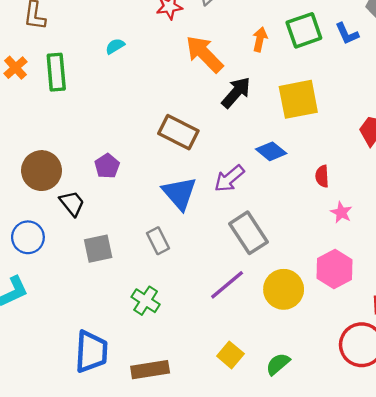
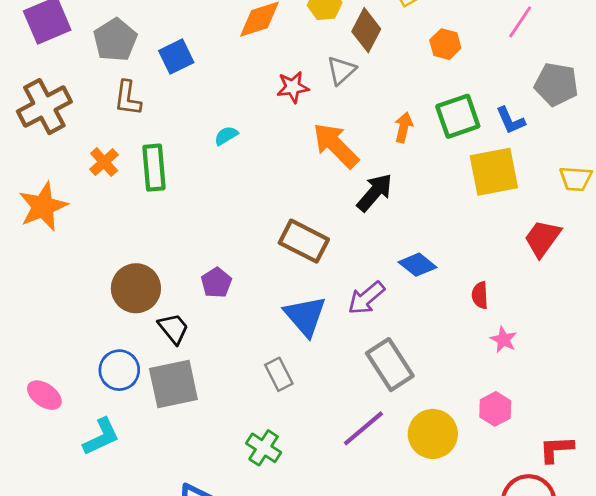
yellow square: (298, 99) -> (494, 172), moved
gray square: (98, 249) -> (173, 384), moved, size x1.4
pink hexagon: (334, 269) -> (495, 409), size x0.7

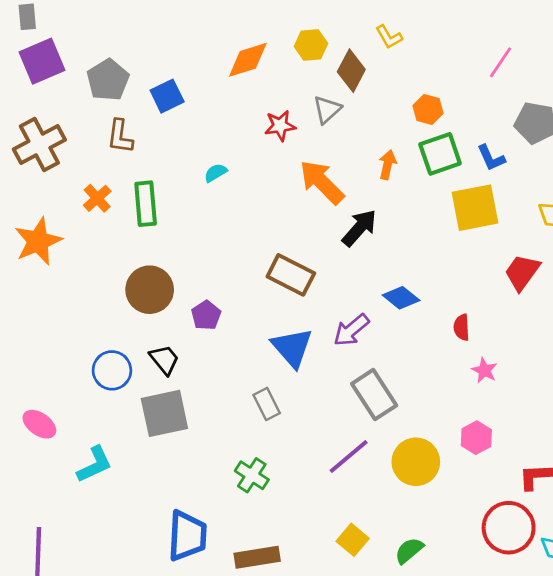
orange hexagon: (445, 44) -> (428, 110), moved
brown circle: (136, 288) -> (150, 290), moved
blue circle: (119, 370) -> (112, 370), moved

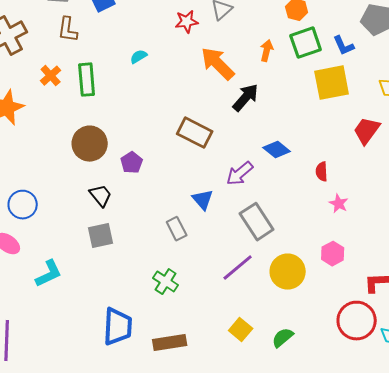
blue triangle: (292, 348) -> (203, 200), moved, size x0.7
blue circle: (112, 370) -> (23, 205), moved
gray square: (164, 413) -> (101, 236), size x0.7

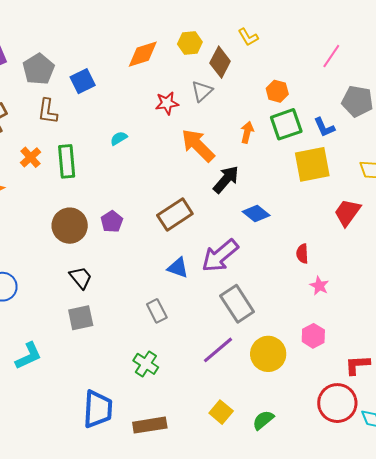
brown rectangle: (195, 133) -> (175, 215), turned -60
blue diamond: (277, 150) -> (256, 214), moved
purple pentagon: (132, 163) -> (112, 222), moved
purple arrow: (240, 174) -> (220, 256), size x1.4
blue triangle: (203, 200) -> (178, 268), moved, turned -30

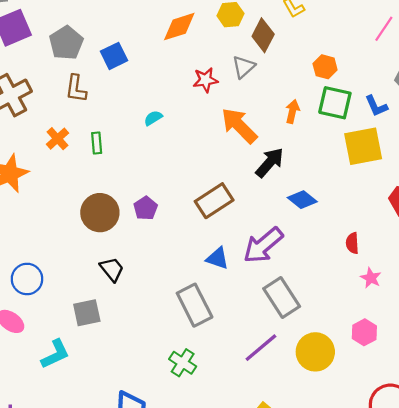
green square: (286, 124) -> (335, 103), turned 32
green rectangle: (67, 161) -> (97, 143), size x0.6
gray rectangle: (157, 311) -> (195, 305), size x1.6
gray square: (81, 318) -> (87, 313), moved

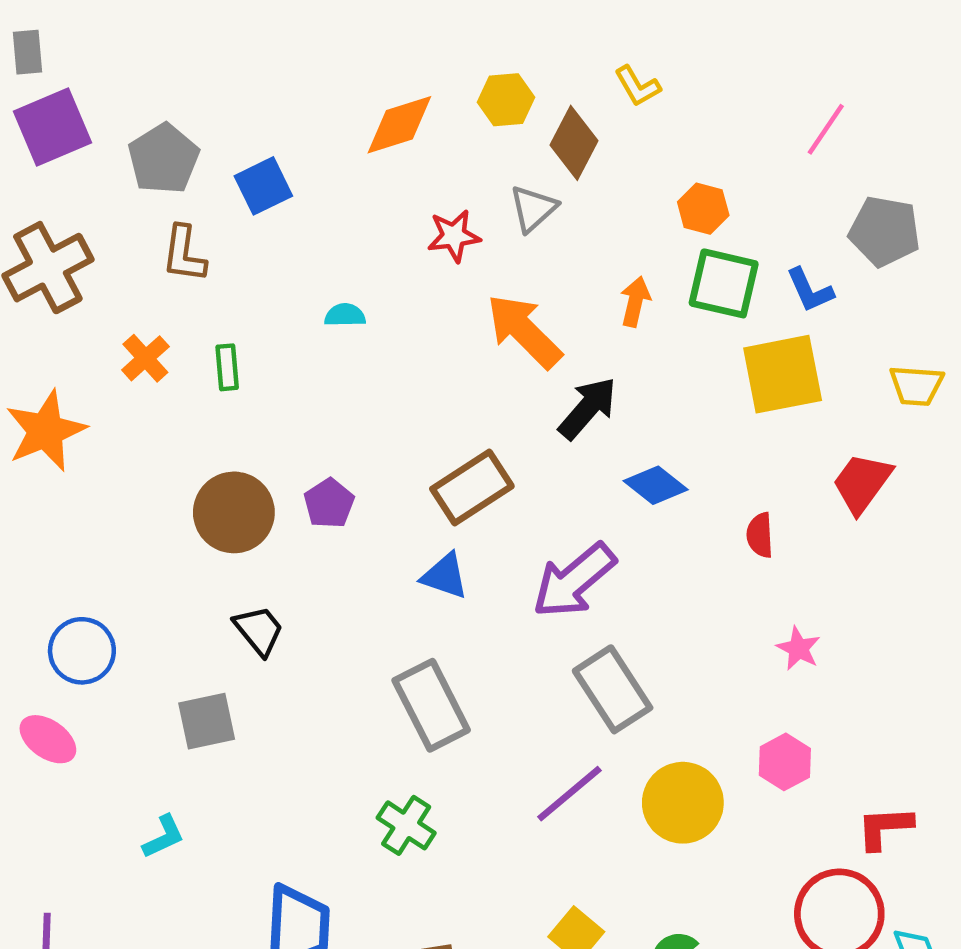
cyan semicircle: (153, 118) -> (345, 315), turned 30
red semicircle: (352, 243) -> (760, 535), moved
blue triangle: (217, 258) -> (445, 576), moved
cyan L-shape: (55, 354) -> (164, 837), moved, size x0.7

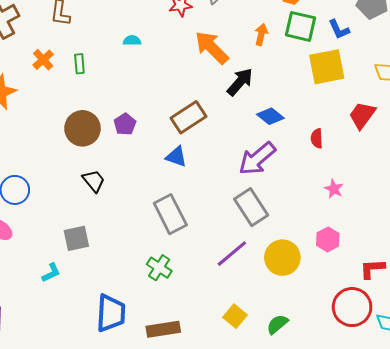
purple arrow: (574, 580) -> (257, 159), moved
gray square: (207, 721) -> (76, 238), moved

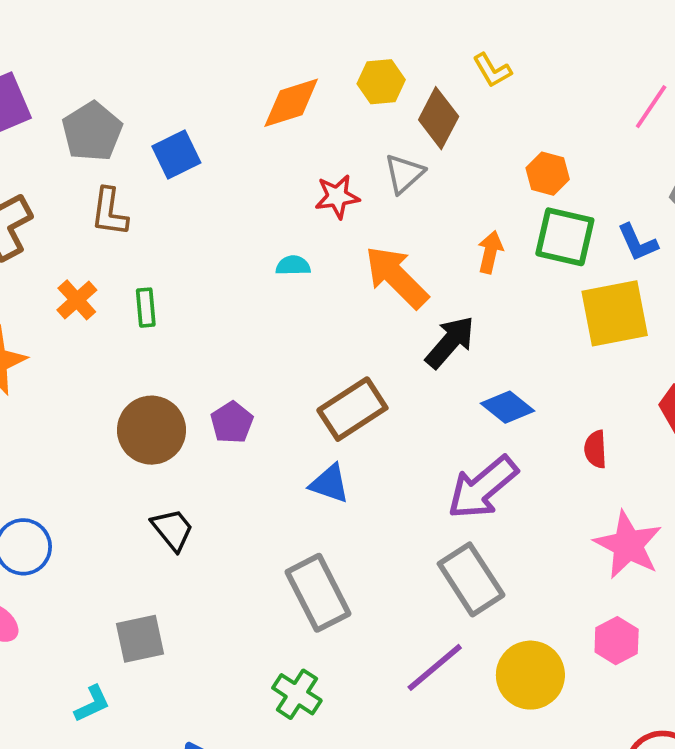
cyan semicircle: (132, 41) -> (293, 266), moved
pink star: (334, 189) -> (628, 545), size x1.8

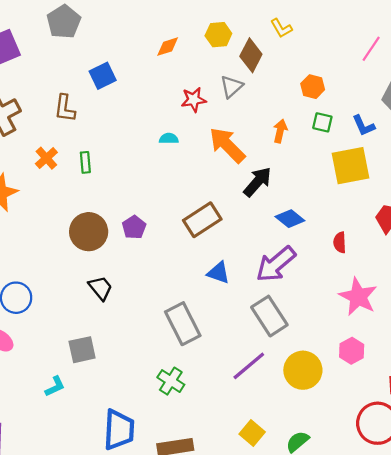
orange diamond: (291, 103) -> (168, 47), size x0.7
gray pentagon: (92, 132) -> (64, 22), moved
green square: (565, 237) -> (322, 122), size x0.6
blue triangle: (329, 484) -> (218, 273), moved

